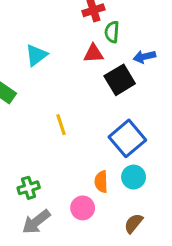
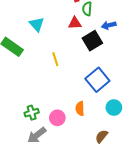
cyan triangle: (36, 55) -> (37, 24), turned -35
yellow line: (61, 125) -> (55, 59), moved
cyan circle: (134, 177) -> (114, 108), moved
pink circle: (83, 208) -> (57, 118), moved

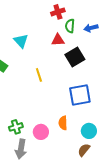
blue arrow: (109, 25) -> (91, 28), moved
blue square: (97, 80) -> (80, 95), turned 30
cyan circle: (114, 108) -> (89, 131), moved
gray arrow: (37, 135) -> (21, 149), turned -42

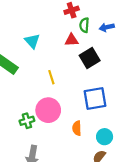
green cross: (16, 127) -> (27, 121), moved
pink circle: (41, 132) -> (48, 110), moved, size x1.5

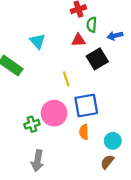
blue arrow: (107, 27) -> (115, 36), moved
yellow line: (51, 77) -> (66, 79), moved
blue square: (95, 98) -> (86, 105), moved

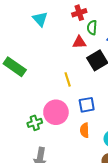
cyan triangle: (37, 41) -> (40, 19), moved
blue square: (86, 105) -> (87, 105), size x0.7

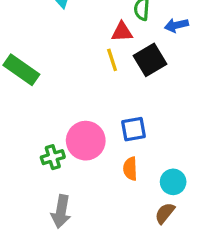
yellow line: (68, 79) -> (112, 60), moved

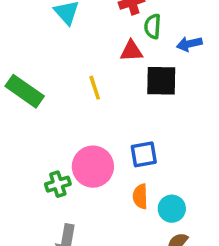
yellow line: (112, 60) -> (95, 88), moved
black square: (150, 60) -> (161, 81), turned 32
cyan circle: (173, 182) -> (172, 209), moved

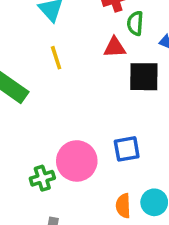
yellow line: (95, 88) -> (56, 58), moved
orange semicircle: (140, 196) -> (123, 206), moved

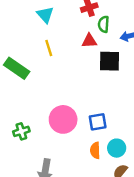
blue square: (127, 149) -> (98, 122), moved
green cross: (42, 178) -> (21, 131), moved

